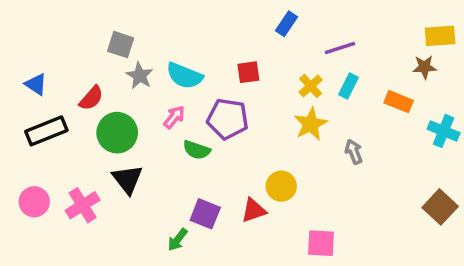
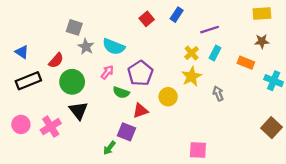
yellow rectangle: (440, 36) -> (262, 14), moved
red square: (248, 72) -> (147, 19), moved, turned -32
purple pentagon: (228, 119) -> (140, 73), turned 30
yellow circle: (281, 186) -> (168, 97), moved
red triangle: (254, 210) -> (140, 111), moved

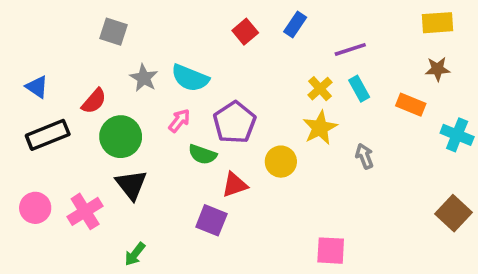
gray square: (74, 27) -> (114, 32), moved
cyan rectangle: (215, 53) -> (359, 89), turned -56
green arrow: (109, 148) -> (135, 254), moved

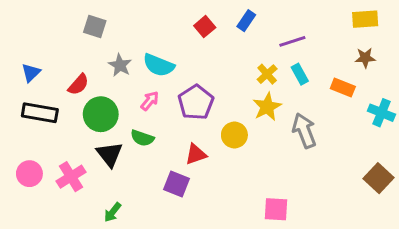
blue triangle: (37, 87) -> (31, 73), turned 42
black rectangle: (48, 135) -> (40, 113), turned 32
green semicircle: (203, 154) -> (142, 138), moved
gray arrow: (364, 156) -> (304, 131), size x1.6

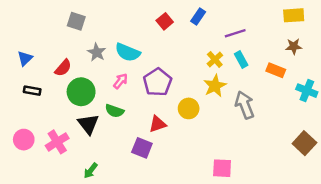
black rectangle: (40, 113) -> (32, 91), size x0.6

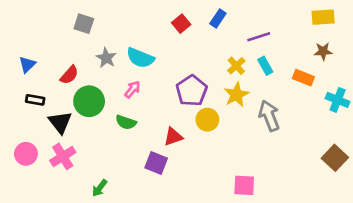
purple pentagon: (158, 82) -> (192, 91), moved
black triangle: (88, 124) -> (60, 122), moved

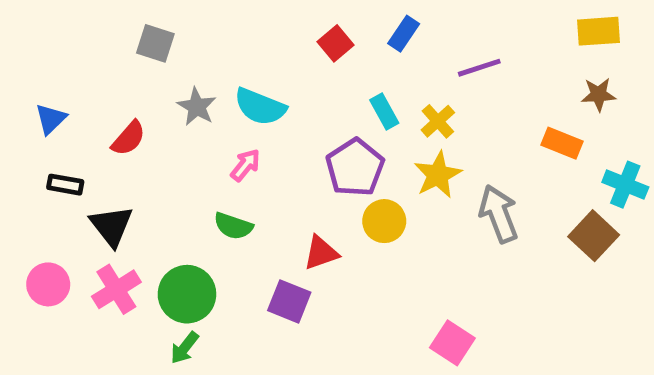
cyan rectangle: (265, 66) -> (384, 112), moved
green circle: (89, 101) -> (187, 294), moved
brown square: (335, 158) -> (594, 236), moved
pink square: (244, 185) -> (452, 343), turned 30

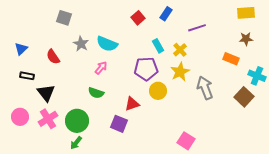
red semicircle: (129, 138) -> (53, 57), turned 105
purple pentagon: (355, 168) -> (146, 69), turned 30

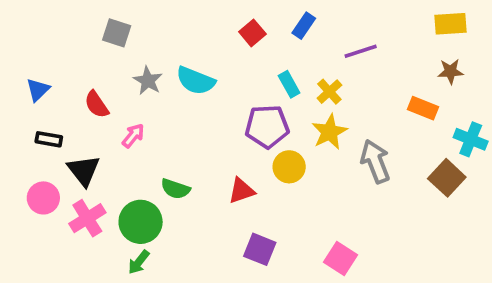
pink arrow: (101, 68) -> (133, 136), moved
green semicircle: (96, 93) -> (175, 189), moved
pink circle: (20, 117) -> (43, 198), moved
purple square: (119, 124) -> (260, 249), moved

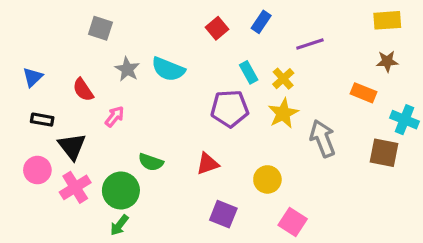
yellow circle: (289, 167) -> (267, 179), moved
brown square: (447, 178) -> (384, 153), turned -32

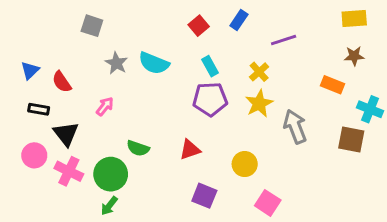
cyan rectangle: (249, 72) -> (210, 66), moved
red semicircle: (83, 90) -> (62, 82), moved
pink cross: (75, 187) -> (69, 171), turned -32

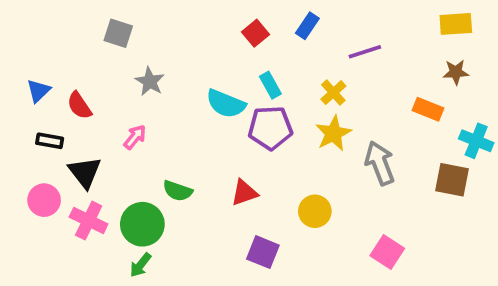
cyan semicircle: (154, 63) -> (226, 104), moved
pink square: (268, 203) -> (387, 252), moved

